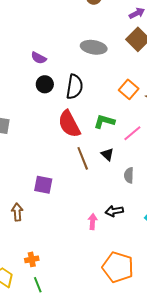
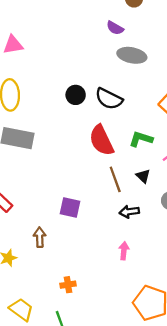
purple semicircle: (39, 58) -> (115, 28), moved
black semicircle: (75, 87) -> (109, 99), turned 105
black arrow: (114, 211) -> (129, 212), moved
orange cross: (32, 259) -> (68, 285), moved

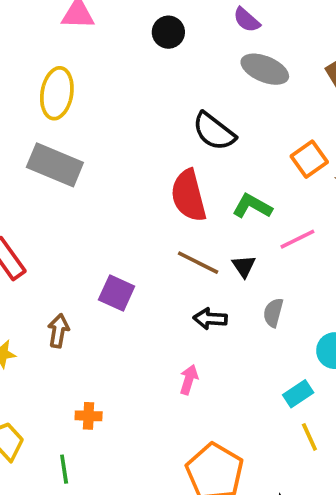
black circle: (76, 95) -> (168, 32), moved
brown line: (115, 179) -> (198, 263), turned -55

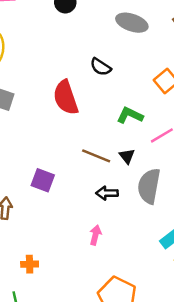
black semicircle: (214, 131) -> (101, 67), size x0.7
red semicircle: (189, 196) -> (66, 97), moved
gray semicircle: (273, 313) -> (149, 186), size x1.8

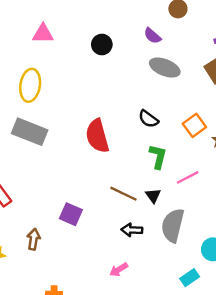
black semicircle: (101, 67) -> (148, 119), moved
green L-shape: (130, 115) -> (158, 156), turned 75
pink arrow: (95, 235) -> (119, 270), turned -138

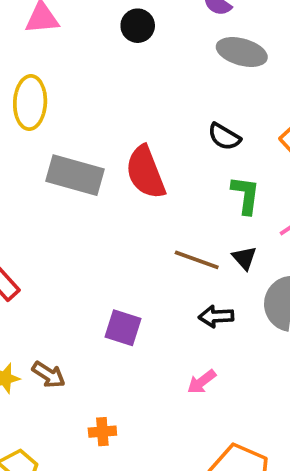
gray rectangle: (30, 132) -> (75, 175), moved
purple square: (71, 214) -> (123, 328), moved
brown arrow: (34, 239) -> (49, 375), moved, turned 120

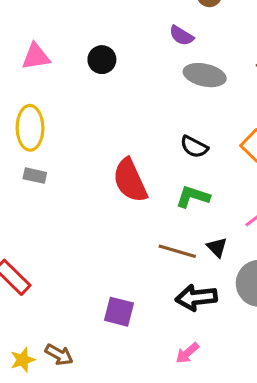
black circle: (138, 26) -> (102, 60), moved
gray rectangle: (75, 175) -> (35, 176), moved, size x0.5
green L-shape: (246, 195) -> (193, 197), moved, turned -76
black arrow: (216, 316) -> (196, 298), size x1.4

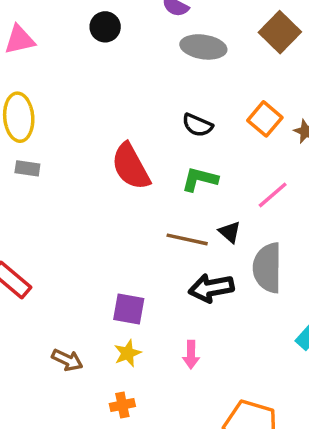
black circle: (102, 60) -> (105, 27), moved
pink arrow: (187, 353) -> (191, 355), moved, turned -45
yellow star: (23, 360) -> (128, 353), moved

